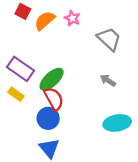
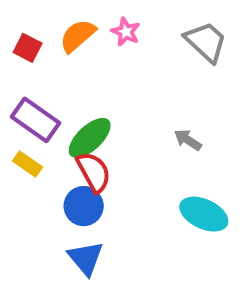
red square: (23, 11) -> (28, 48), moved
gray trapezoid: (109, 39) -> (206, 42), moved
cyan ellipse: (117, 123) -> (204, 214), turned 35

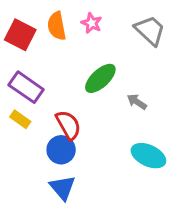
orange semicircle: (78, 36) -> (57, 26), turned -60
red square: (28, 48) -> (20, 35), size x1.5
green ellipse: (90, 138) -> (100, 78), moved

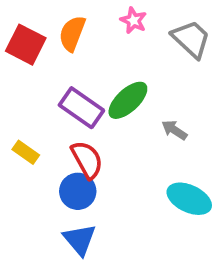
pink star: (92, 23) -> (133, 20), moved
orange semicircle: (57, 26) -> (72, 33), turned 32
purple rectangle: (26, 87) -> (81, 108), moved

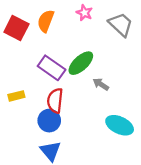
gray arrow: (174, 130) -> (101, 84), moved
yellow rectangle: (26, 152) -> (16, 96), turned -49
red semicircle: (87, 160) -> (55, 101), turned -145

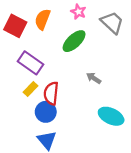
green ellipse: (81, 63) -> (74, 41), moved
purple rectangle: (52, 68) -> (30, 63), moved
yellow rectangle: (16, 96) -> (30, 89), moved, turned -32

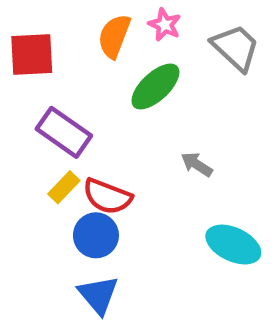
orange semicircle: (42, 19) -> (114, 36), moved
red square: (15, 26) -> (32, 54), turned -30
red semicircle: (51, 93) -> (107, 196), turned -75

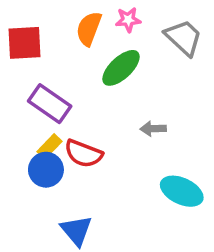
pink star: (165, 25) -> (128, 20), turned -30
gray arrow: (197, 164) -> (153, 129), turned -35
blue circle: (96, 235) -> (46, 170), moved

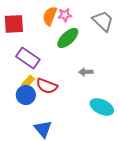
pink star: (128, 20) -> (65, 15), moved

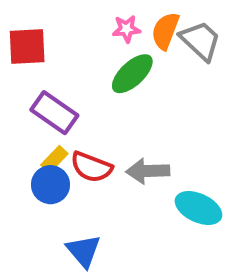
orange semicircle: (50, 16) -> (165, 31), moved
gray arrow: (86, 72) -> (148, 171), moved, size x1.5

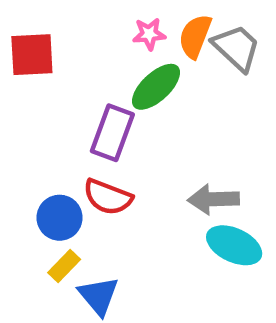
purple rectangle: (54, 113) -> (112, 133), moved, turned 75
yellow rectangle: (54, 159) -> (64, 266), moved
gray arrow: (148, 171) -> (213, 199), moved

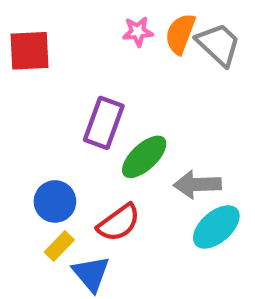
green ellipse: (156, 87) -> (144, 157), moved
red semicircle: (108, 197) -> (119, 223), moved, turned -57
cyan ellipse: (234, 245) -> (216, 227), turned -66

